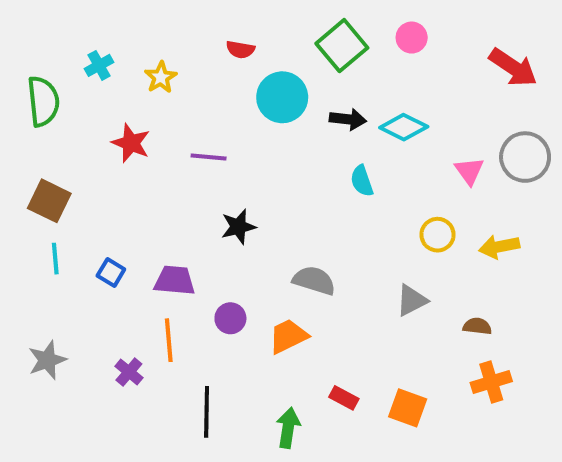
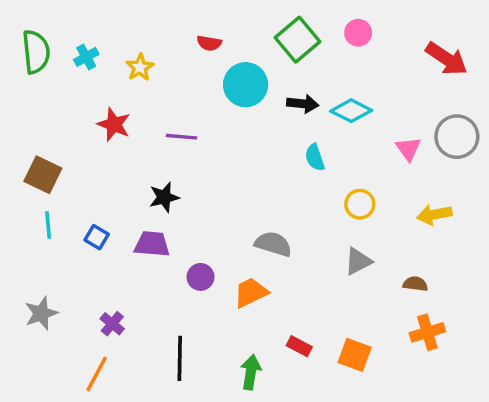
green semicircle: (43, 101) -> (36, 52), moved
black star: (238, 227) -> (164, 197), moved
yellow circle: (437, 235) -> (360, 204), moved
orange line: (169, 340) -> (97, 374), moved, turned 33

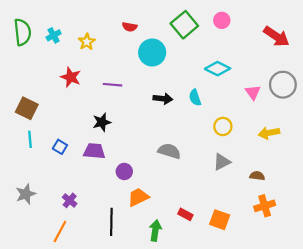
black arrow: (303, 104) -> (163, 99), moved
orange trapezoid: (251, 293) -> (138, 197), moved

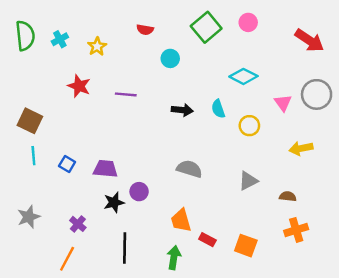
cyan circle: (152, 53) -> (170, 58), size x0.6
black star: (102, 122) -> (114, 202), moved
yellow circle: (223, 126) -> (249, 126), moved
orange trapezoid: (138, 197) -> (181, 220), moved, turned -80

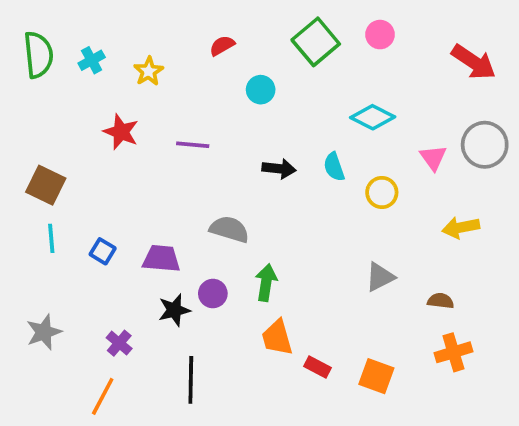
red semicircle: (145, 30) -> (222, 46), turned 140
gray semicircle: (189, 169) -> (229, 229), moved
green arrow: (174, 258) -> (266, 283), moved

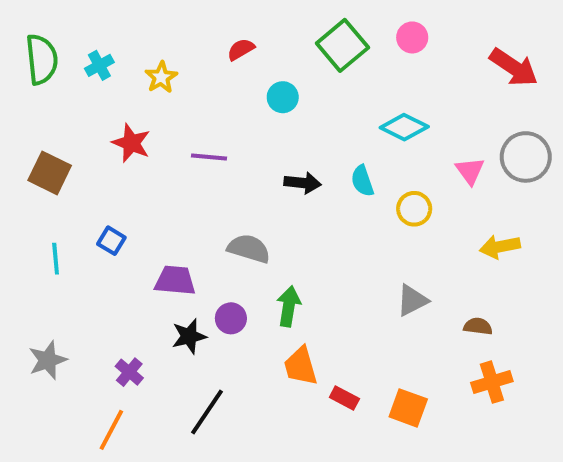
brown square: (46, 185) -> (50, 173), moved
blue square: (103, 251) -> (111, 241), moved
black line: (191, 380) -> (207, 412), turned 33

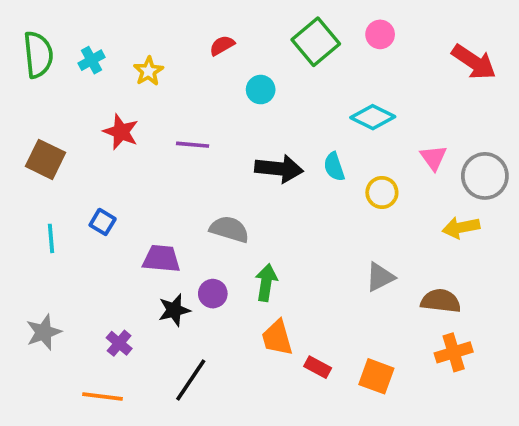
gray circle: (526, 157) -> (485, 176), moved
black arrow: (303, 183) -> (279, 169), size x1.4
brown semicircle: (478, 326) -> (441, 301), size x1.5
orange line: (111, 430) -> (103, 397), turned 69

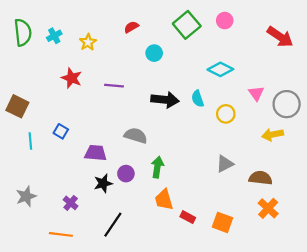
brown square: (46, 159) -> (17, 106), moved
orange cross: (454, 352) -> (268, 208), turned -30

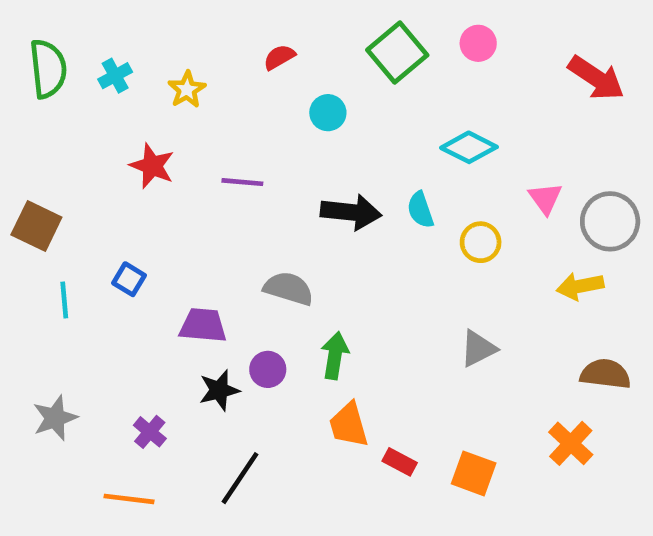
brown semicircle: (261, 178) -> (605, 374), moved

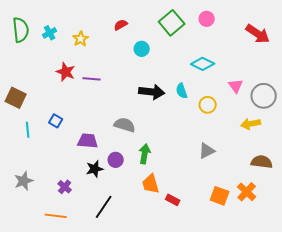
purple line: (242, 182) -> (92, 79), moved
orange square: (474, 473) -> (220, 196), moved

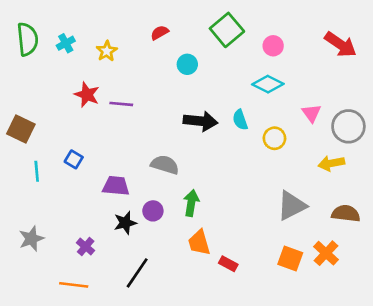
pink circle: (207, 19) -> (273, 46), moved
gray triangle: (207, 151) -> (292, 206), moved, size x1.4

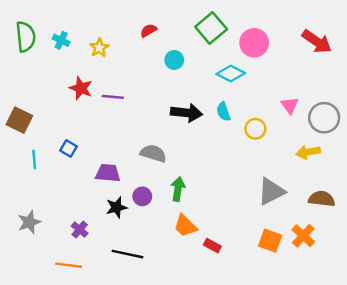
cyan cross: (66, 43) -> (61, 40), turned -35
pink circle: (273, 46) -> (254, 43), size x1.5
cyan diamond: (268, 84) -> (231, 73), moved
orange trapezoid: (199, 243) -> (185, 226), turned -30
black line: (137, 273) -> (128, 254), turned 68

